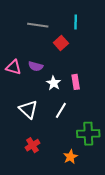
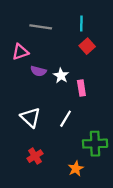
red square: (61, 43) -> (87, 46), moved
pink triangle: (14, 67) -> (20, 52), moved, turned -35
white star: (54, 83) -> (61, 76), moved

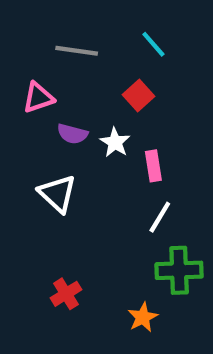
cyan line: (81, 24) -> (153, 44), turned -42
red square: (87, 46) -> (138, 95), moved
white triangle: (30, 118) -> (57, 194), moved
white line: (66, 119) -> (160, 217), moved

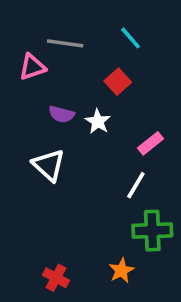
pink triangle: (38, 98) -> (32, 67), moved
pink rectangle: (153, 166) -> (150, 143), moved, turned 60
red cross: (66, 294) -> (56, 278), moved, turned -30

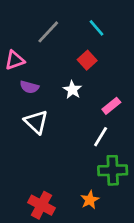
gray line: (65, 43) -> (48, 32), turned -55
pink triangle: (32, 67) -> (15, 60), moved
purple semicircle: (61, 114) -> (29, 87), moved
red cross: (56, 278) -> (41, 205), size x1.4

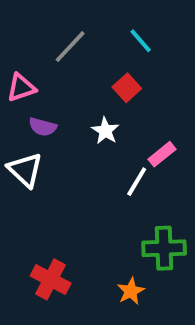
white triangle: (36, 122) -> (25, 170), moved
white line: (101, 137) -> (137, 182), moved
red cross: (41, 205) -> (51, 279), moved

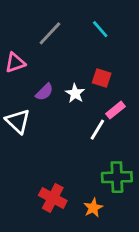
red square: (127, 88) -> (102, 78), moved, turned -30
purple semicircle: (43, 127) -> (44, 92), moved, turned -60
red cross: (51, 279) -> (53, 198), moved

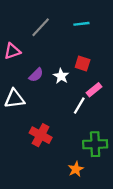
cyan line: (100, 29) -> (81, 24), turned -56
white triangle: (18, 121) -> (14, 99), turned -50
red cross: (53, 198) -> (41, 135), moved

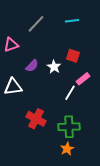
green cross: (95, 144) -> (69, 127), moved

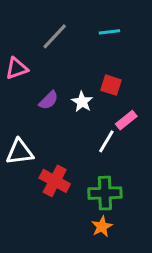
white triangle: (13, 87) -> (20, 152), moved

